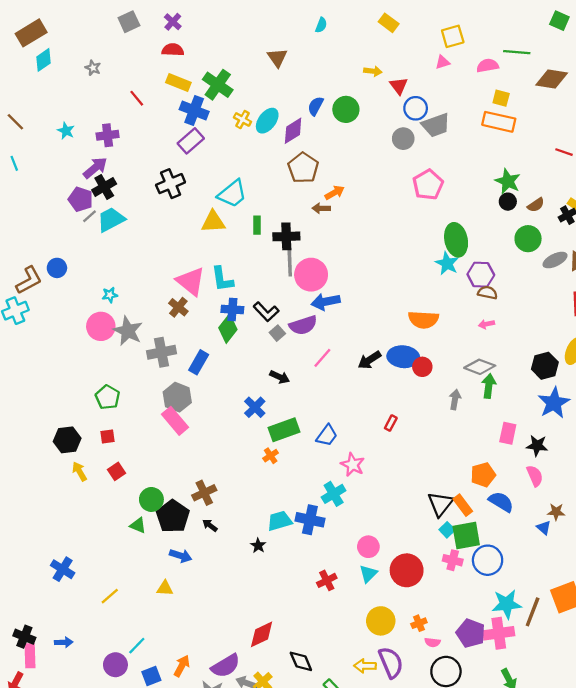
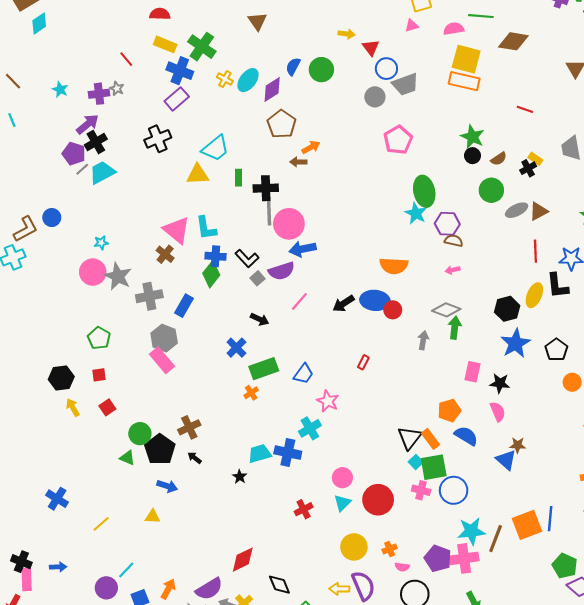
gray star: (93, 68) -> (117, 88), moved
yellow square: (501, 98) -> (466, 59), size x1.8
blue triangle: (544, 528) -> (506, 460), size x1.5

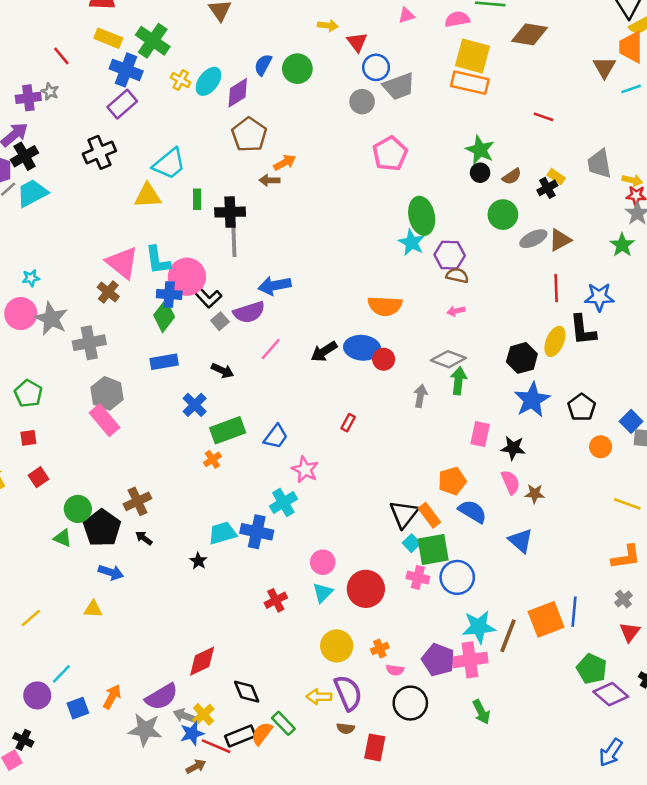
pink circle: (289, 224) -> (187, 277), moved
blue rectangle: (184, 306) -> (164, 362), moved, turned 50
brown star: (518, 445) -> (535, 494), moved

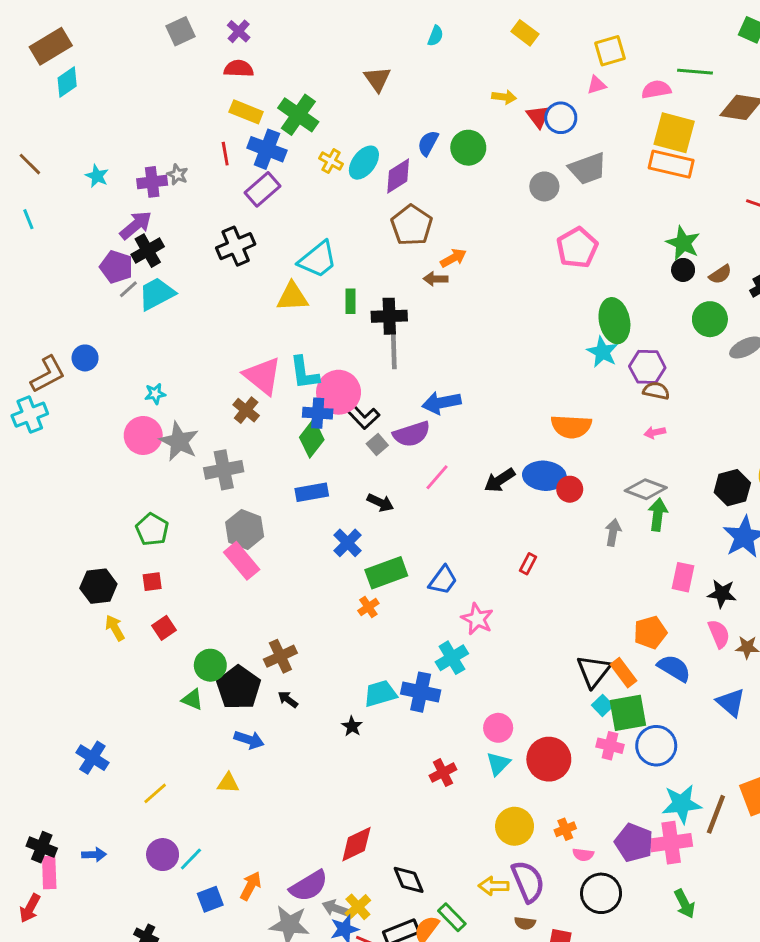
red line: (61, 56) -> (225, 154), moved, turned 30
blue circle: (376, 67) -> (561, 118), moved
purple circle: (37, 695) -> (163, 855), moved

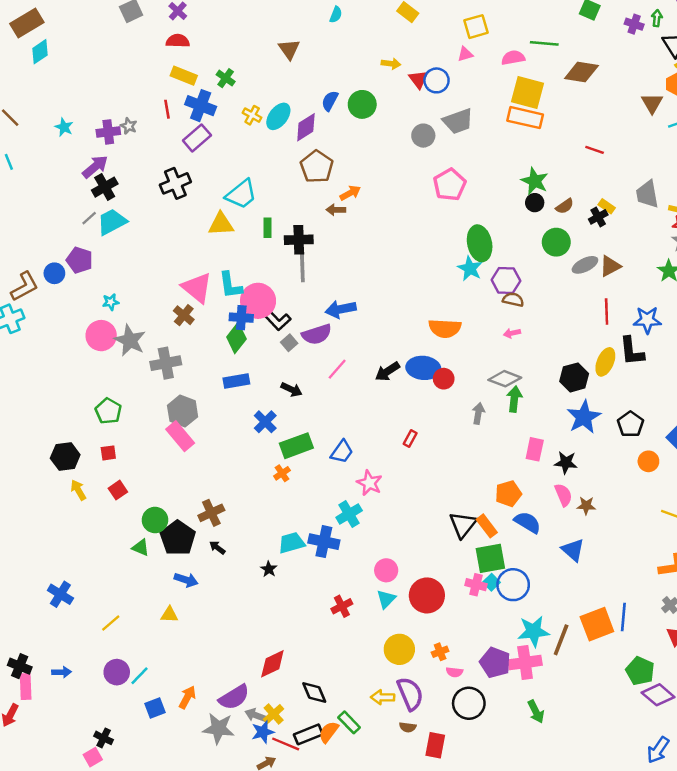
green cross: (298, 115) -> (226, 78), size x0.6
purple pentagon: (116, 267) -> (80, 260), moved
cyan square: (603, 705) -> (492, 582), moved

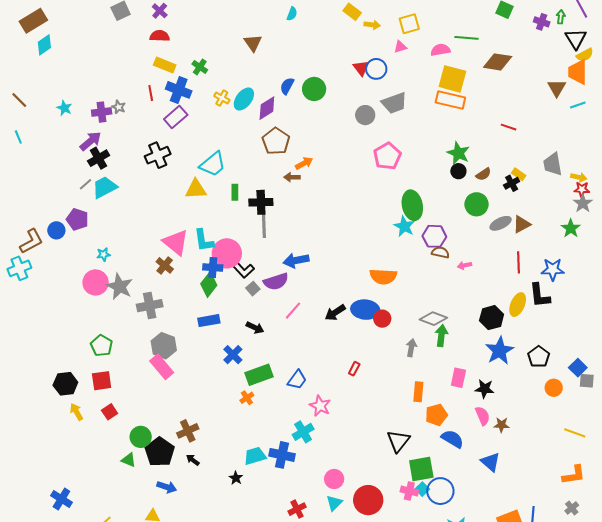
yellow arrow: (391, 64) -> (372, 25), moved
pink arrow: (512, 333) -> (464, 265), moved
red square: (108, 453) -> (102, 381), size x1.5
orange rectangle: (487, 526) -> (418, 392), moved, turned 42

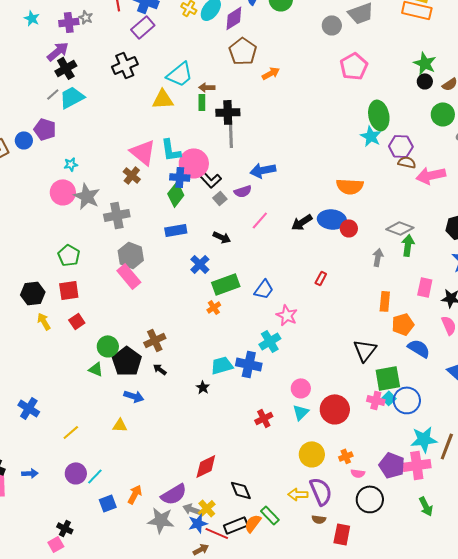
brown arrow: (292, 177) -> (207, 87), moved
pink arrow: (464, 265) -> (431, 175), size x2.0
purple semicircle: (276, 281) -> (243, 191), size x0.7

